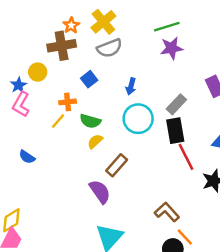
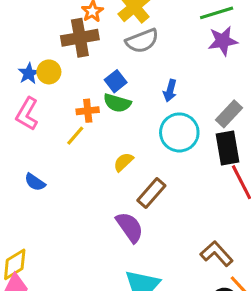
blue star: (19, 85) -> (29, 73), moved
green semicircle: (90, 121) -> (117, 103), moved

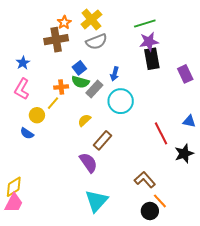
yellow circle: (49, 72) -> (37, 115), moved
gray rectangle: (229, 114) -> (94, 89), moved
black rectangle: (227, 148) -> (152, 59), moved

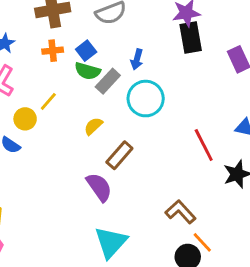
orange cross: (61, 87) -> (53, 51), moved

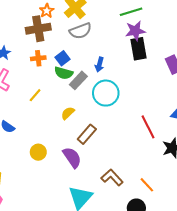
yellow circle: (25, 119) -> (38, 152), moved
brown L-shape: (180, 212) -> (112, 177), moved
orange line: (202, 242) -> (147, 185), moved

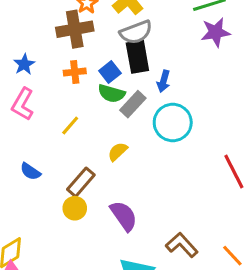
black rectangle: (138, 49) -> (137, 57), moved
brown rectangle: (87, 134) -> (81, 182), moved

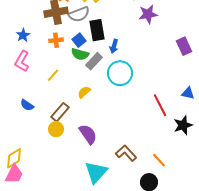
gray semicircle: (136, 32) -> (79, 14), moved

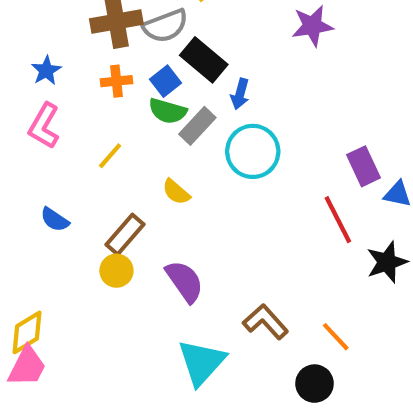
black rectangle: (97, 30) -> (204, 60), turned -40
purple rectangle: (184, 46) -> (363, 166), moved
yellow semicircle: (84, 92) -> (176, 192), turned -96

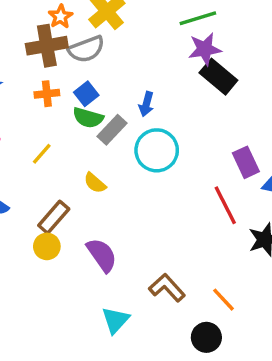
black rectangle: (204, 60) -> (218, 77), moved
cyan triangle: (202, 362) -> (115, 320), size x0.7

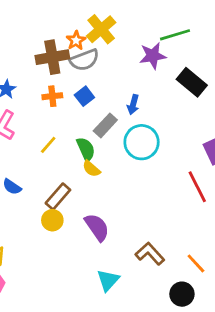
orange star: (61, 17) -> (76, 40), moved
purple star: (205, 49) -> (153, 56), moved
green semicircle: (88, 118) -> (86, 149), moved, turned -130

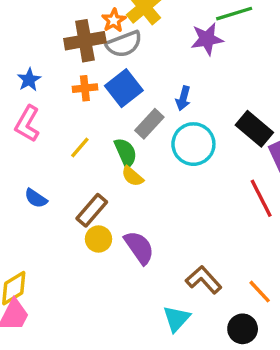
black rectangle: (192, 82) -> (254, 129), moved
blue square: (84, 96) -> (124, 88), size x1.5
yellow circle: (52, 220) -> (99, 239), moved
cyan triangle: (108, 280) -> (176, 319), moved

